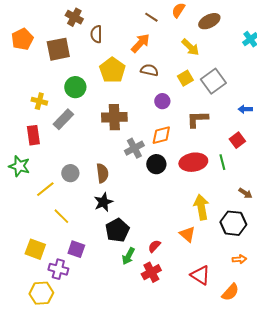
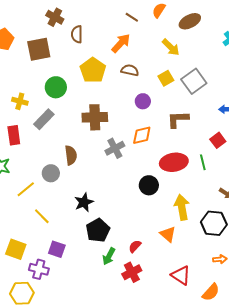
black circle: (156, 164) -> (149, 185), moved
brown semicircle: (102, 173) -> (71, 155), moved

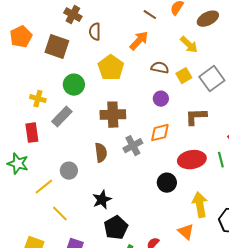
brown square: (39, 49) -> (57, 47), turned 30
brown semicircle: (130, 70) -> (160, 68), moved
brown semicircle: (71, 155) -> (101, 153), moved

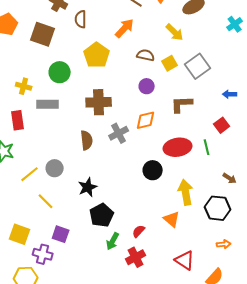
gray rectangle: (62, 117) -> (48, 104), turned 45
gray circle: (69, 171) -> (55, 168), moved

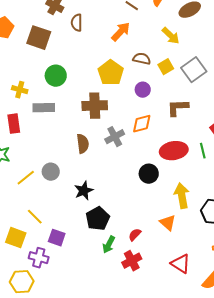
yellow pentagon: (97, 55) -> (111, 73), moved
yellow line: (46, 201) -> (35, 217), moved

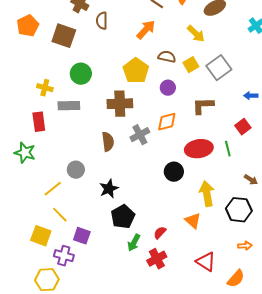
yellow line: (26, 178) -> (53, 189), moved

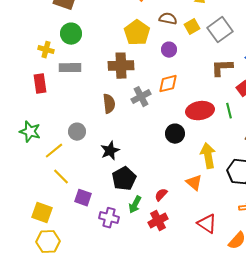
green circle: (81, 74) -> (71, 34), moved
brown L-shape: (203, 106) -> (222, 68), moved
green star: (25, 153) -> (30, 132), moved
yellow square: (41, 236) -> (42, 213), moved
purple cross: (64, 256) -> (109, 218), moved

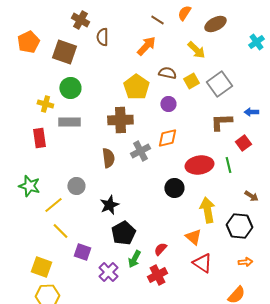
purple cross: (109, 218) -> (108, 272), turned 30
red triangle: (207, 224) -> (202, 263), moved

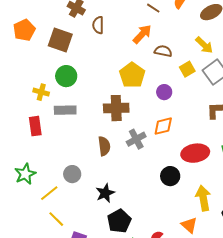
yellow arrow: (196, 50) -> (204, 45), moved
brown semicircle: (167, 73) -> (163, 51), moved
green star: (29, 186) -> (25, 174), turned 30

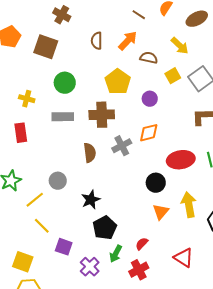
brown semicircle: (98, 25) -> (97, 41), moved
yellow arrow: (204, 45) -> (180, 46), moved
green circle: (66, 76) -> (65, 83), moved
gray rectangle: (65, 110) -> (63, 117), moved
orange triangle: (189, 225) -> (161, 212), moved, turned 30

